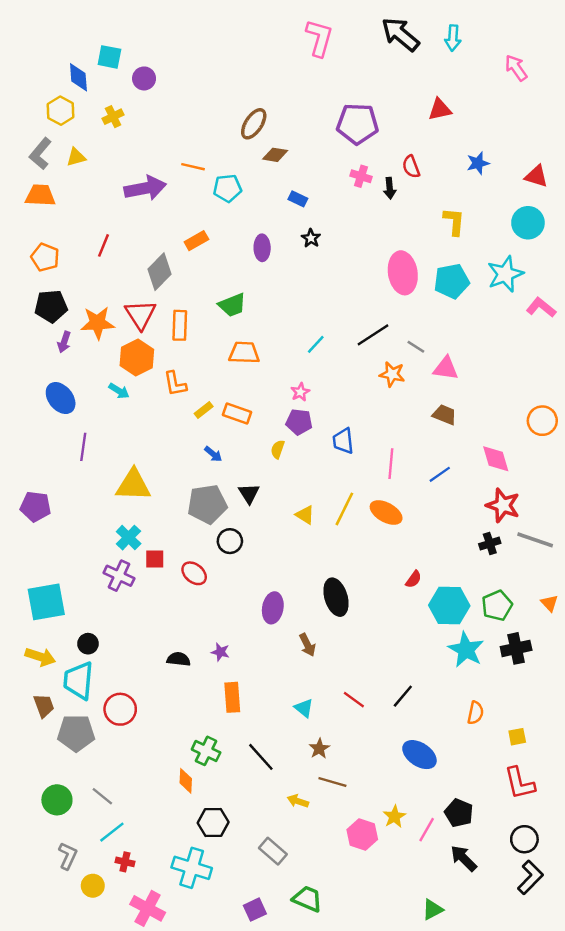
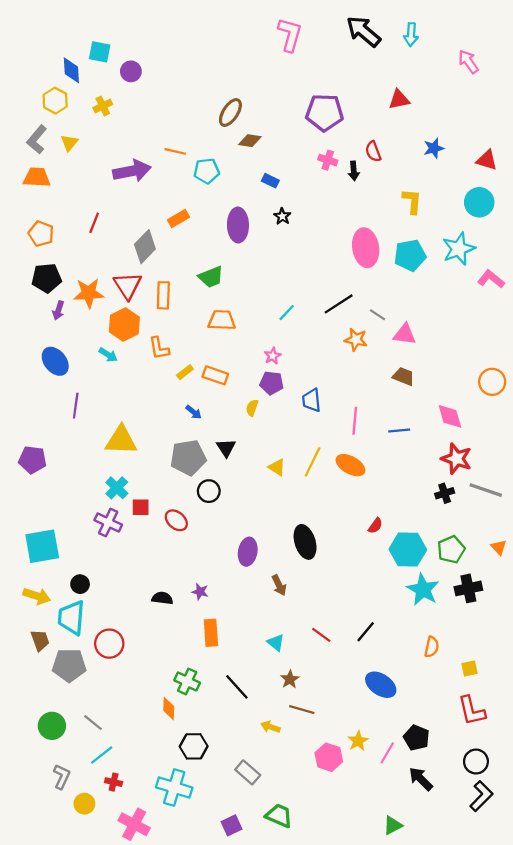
yellow triangle: (76, 157) -> (69, 143), turned -36
purple ellipse: (262, 248) -> (238, 225), size x1.4
blue line: (440, 474) -> (399, 431), turned 30

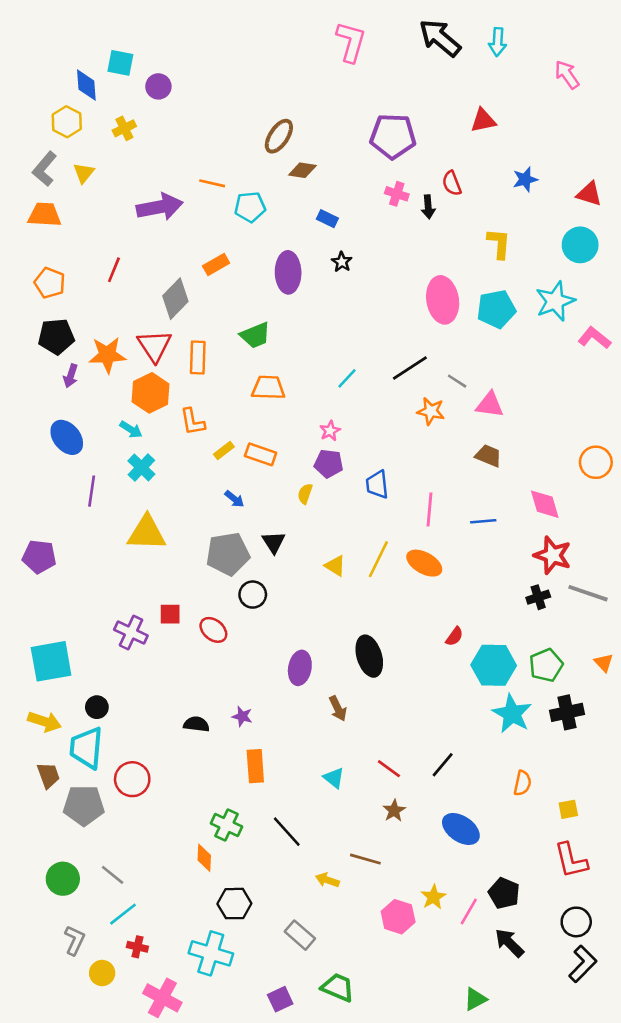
cyan cross: (117, 488) -> (141, 468), moved
brown star: (290, 679) -> (394, 811), moved

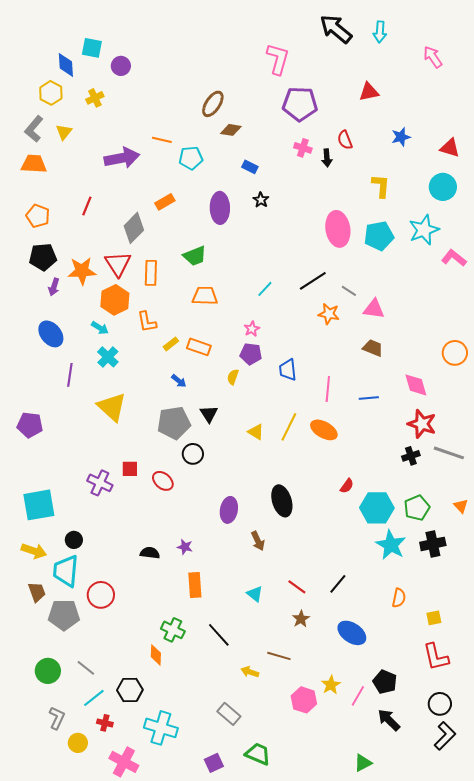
pink L-shape: (351, 42) -> (278, 59), moved
yellow triangle: (147, 533) -> (112, 407), turned 40
black hexagon: (234, 904) -> (130, 690), moved

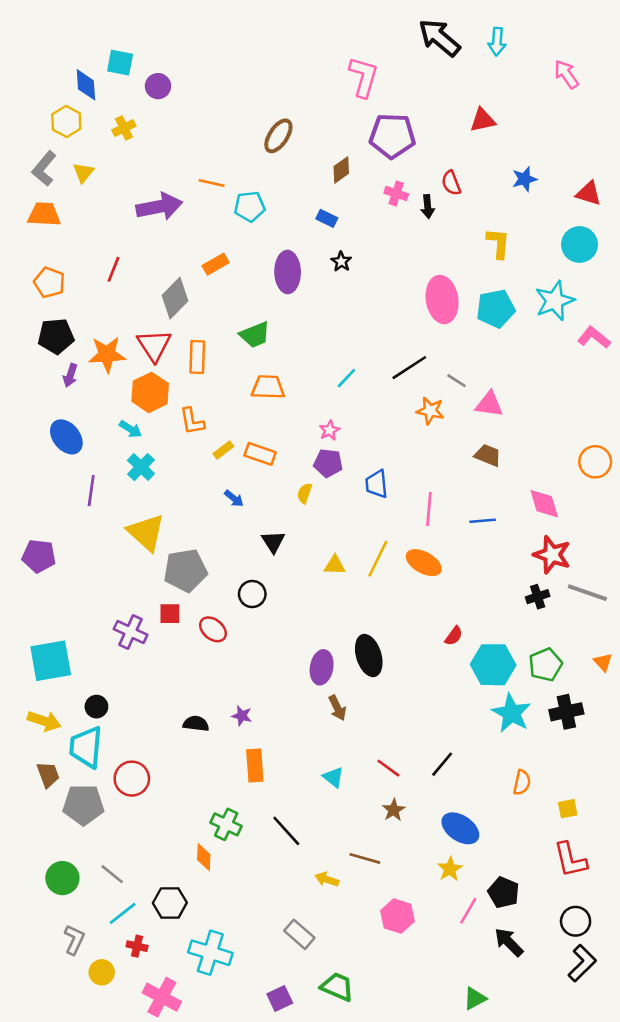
brown diamond: (231, 130) -> (341, 170), moved, turned -45
gray pentagon: (174, 423) -> (185, 570), moved
yellow triangle: (256, 432) -> (335, 565), turned -30
purple ellipse: (229, 510) -> (322, 667), moved
yellow star: (331, 685) -> (450, 869), moved

